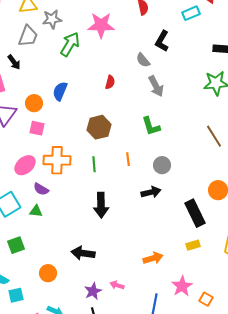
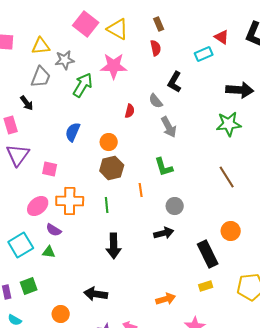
red semicircle: (110, 82) -> (130, 111), moved
orange circle: (34, 103) -> (109, 142), moved
orange line: (128, 159) -> (141, 190), moved

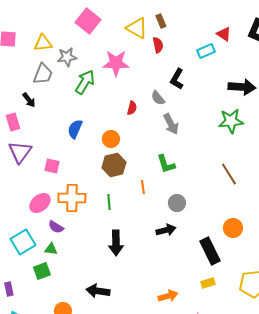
yellow triangle: (118, 29) -> (137, 28), moved
green square: (29, 286) -> (42, 271), moved

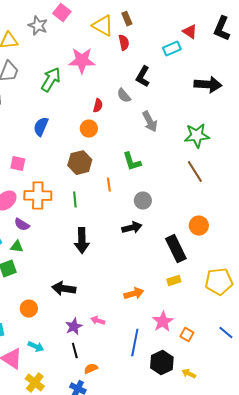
pink square: (88, 21) -> (62, 13), moved, size x0.7
gray star: (67, 57) -> (38, 26), moved, turned 30
green star: (231, 121) -> (197, 136), moved
gray arrow: (171, 124) -> (150, 122), moved
orange circle: (111, 139) -> (89, 129), moved

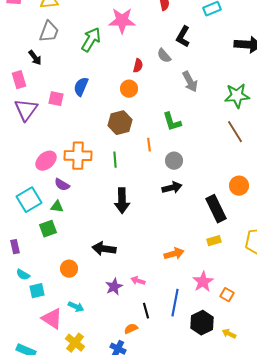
pink square: (18, 164) -> (56, 99), moved
gray circle: (143, 201) -> (174, 161), moved
black line: (75, 351) -> (146, 311), moved

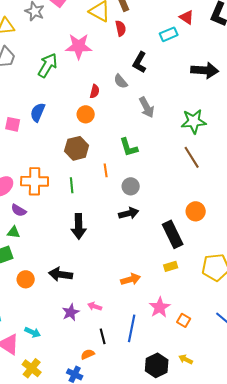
orange circle: (69, 269) -> (26, 279), moved
black hexagon: (202, 323) -> (157, 365), moved

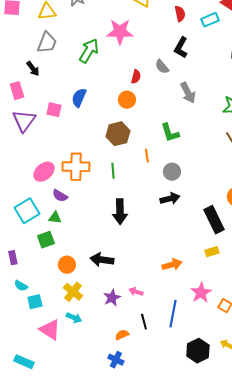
red semicircle: (121, 28) -> (180, 14), moved
orange semicircle: (88, 354) -> (122, 335), moved
yellow cross: (32, 368) -> (73, 292), moved

